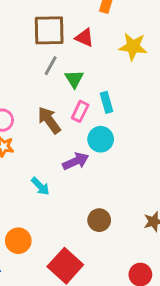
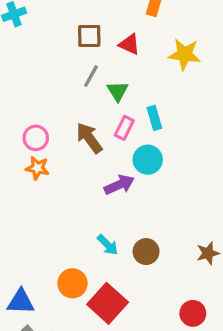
brown square: (49, 30) -> (89, 36), size x0.7
cyan arrow: (40, 186) -> (108, 245), moved
orange circle: (18, 241) -> (73, 283), moved

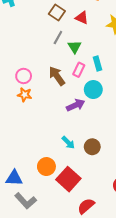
brown square: (89, 36) -> (57, 12), turned 35

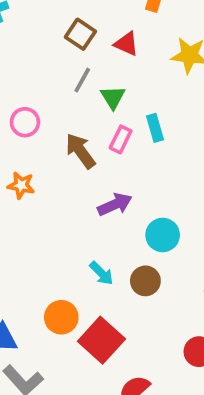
pink circle: (24, 76) -> (25, 122), moved
cyan circle: (93, 90) -> (163, 235), moved

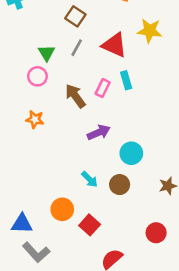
red triangle: (126, 44) -> (114, 45), moved, size x1.5
green triangle: (113, 97) -> (47, 53), moved
red square: (101, 340) -> (90, 225), size x0.7

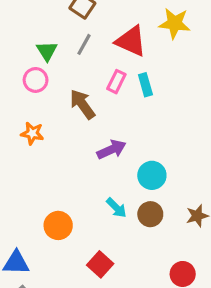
pink rectangle: (103, 88) -> (116, 82), moved
cyan arrow: (90, 179) -> (116, 208), moved
brown circle: (120, 185) -> (150, 214), moved
orange circle: (62, 209) -> (58, 225), moved

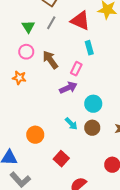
pink circle: (36, 80) -> (26, 52), moved
pink rectangle: (116, 82) -> (76, 69), moved

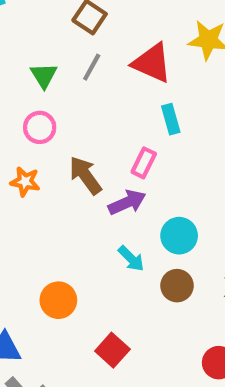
brown arrow: (50, 60) -> (85, 175), moved
cyan arrow: (71, 124) -> (131, 259), moved

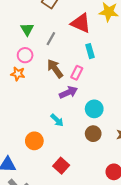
gray line: (92, 67) -> (51, 39), moved
brown arrow: (85, 175) -> (55, 69), moved
orange star: (25, 182) -> (18, 74), moved
cyan arrow: (131, 259) -> (57, 120), moved

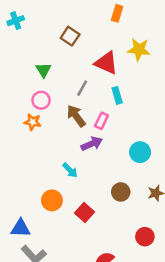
gray line: (51, 39) -> (82, 88), moved
cyan circle: (94, 109) -> (140, 152), moved
cyan arrow: (57, 120) -> (70, 170), moved
red square: (61, 166) -> (85, 212), moved

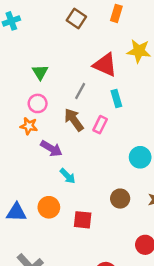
brown square: (70, 36) -> (76, 18), moved
purple arrow: (92, 144) -> (51, 149), moved, turned 55
red square: (85, 212) -> (83, 220), turned -36
blue triangle: (21, 228) -> (16, 212), moved

